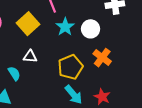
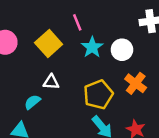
cyan semicircle: (14, 73) -> (32, 102), turned -96

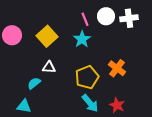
pink line: (77, 22) -> (85, 19), moved
white circle: (122, 50) -> (106, 16), moved

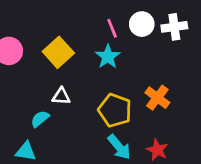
yellow pentagon: (87, 77) -> (115, 110), turned -30

